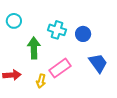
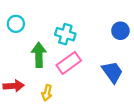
blue circle: (83, 34) -> (120, 31), moved
pink rectangle: (60, 68) -> (69, 63), moved

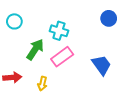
blue circle: (120, 31) -> (109, 18), moved
green arrow: (39, 55) -> (35, 49), turned 35

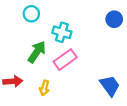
cyan circle: (14, 21) -> (31, 14), moved
blue trapezoid: (101, 65) -> (110, 86), moved

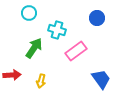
blue circle: (114, 19) -> (97, 18), moved
pink rectangle: (65, 60) -> (76, 51), moved

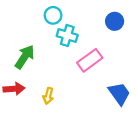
cyan circle: (29, 13) -> (53, 15), moved
green arrow: (34, 48) -> (25, 57), moved

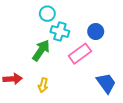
blue circle: (115, 21) -> (96, 32), moved
green arrow: (25, 57) -> (41, 50), moved

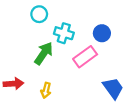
cyan circle: (47, 14) -> (39, 14), moved

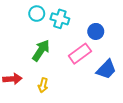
cyan cross: (64, 33) -> (60, 19), moved
blue trapezoid: (113, 88) -> (106, 69), moved, turned 80

